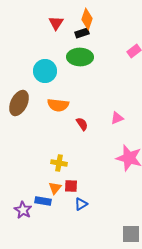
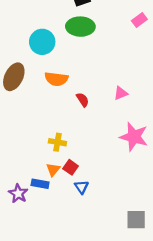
red square: (71, 186) -> (71, 167), turned 32
blue triangle: (81, 204) -> (81, 187), turned -32

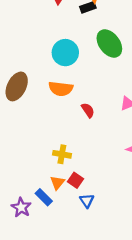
green ellipse: (80, 27) -> (109, 44), moved, turned 52
cyan circle: (42, 42) -> (65, 53), moved
blue rectangle: (40, 184) -> (44, 197), turned 35

